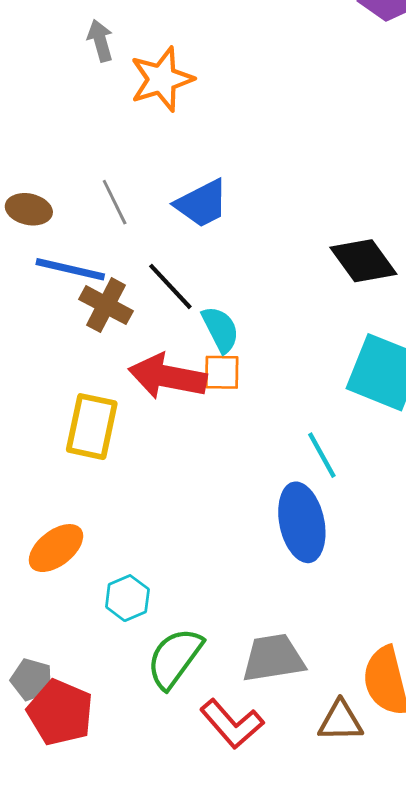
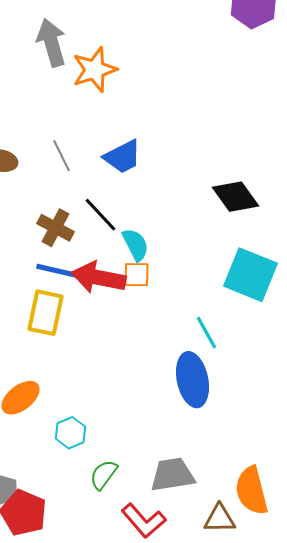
gray arrow: (100, 41) -> (52, 43), size x1.6
blue line: (70, 269) -> (61, 272), moved
green semicircle: (175, 658) -> (104, 475), size x0.7

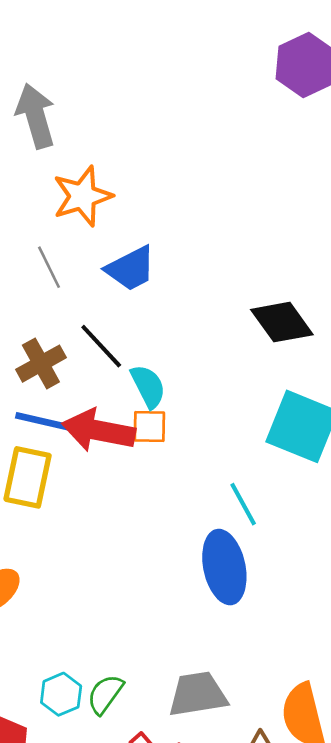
orange star: (95, 70) -> (82, 196), moved
brown cross: (56, 228) -> (41, 364), turned 33
cyan hexagon: (71, 433) -> (61, 694), moved

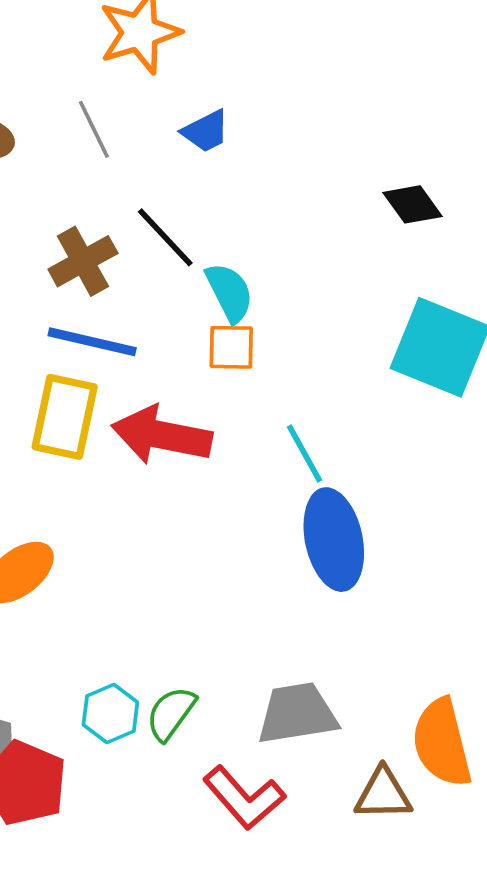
blue trapezoid: (131, 269) -> (206, 131), size x0.7
black diamond: (282, 322) -> (413, 204), size x0.7
red arrow: (99, 430) -> (162, 435), moved
cyan line: (243, 504) -> (304, 453), moved

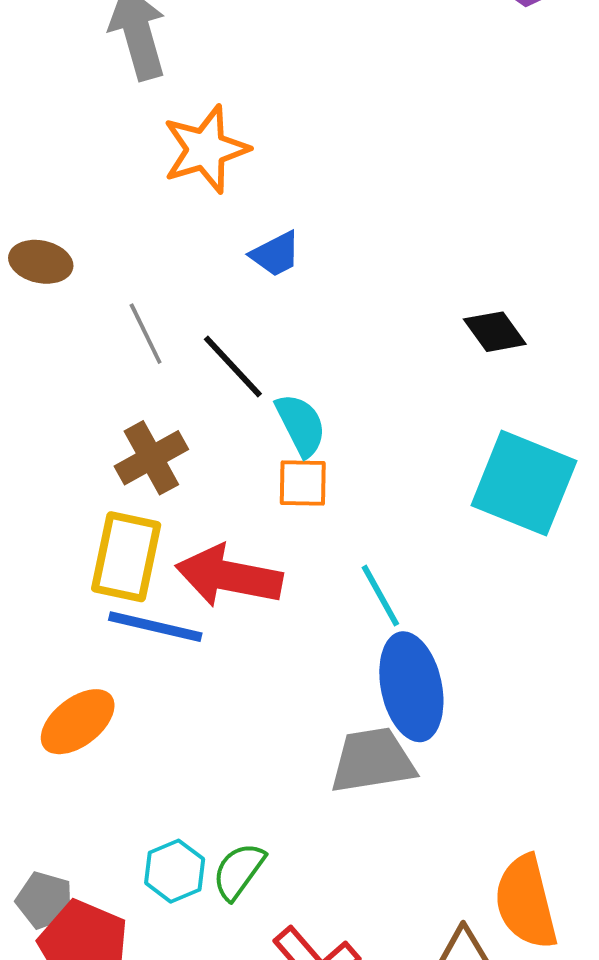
gray line: (94, 129) -> (146, 334), moved
brown cross: (83, 261) -> (151, 458), moved
blue line: (92, 342) -> (155, 627), moved
gray trapezoid: (297, 713) -> (373, 760), moved

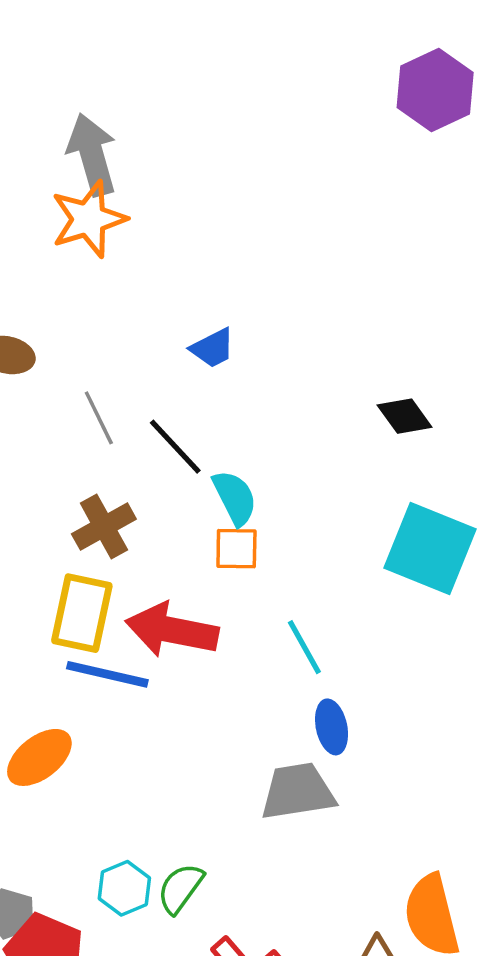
orange star: (206, 149) -> (89, 219), moved
blue ellipse: (411, 687) -> (332, 727), size x0.6

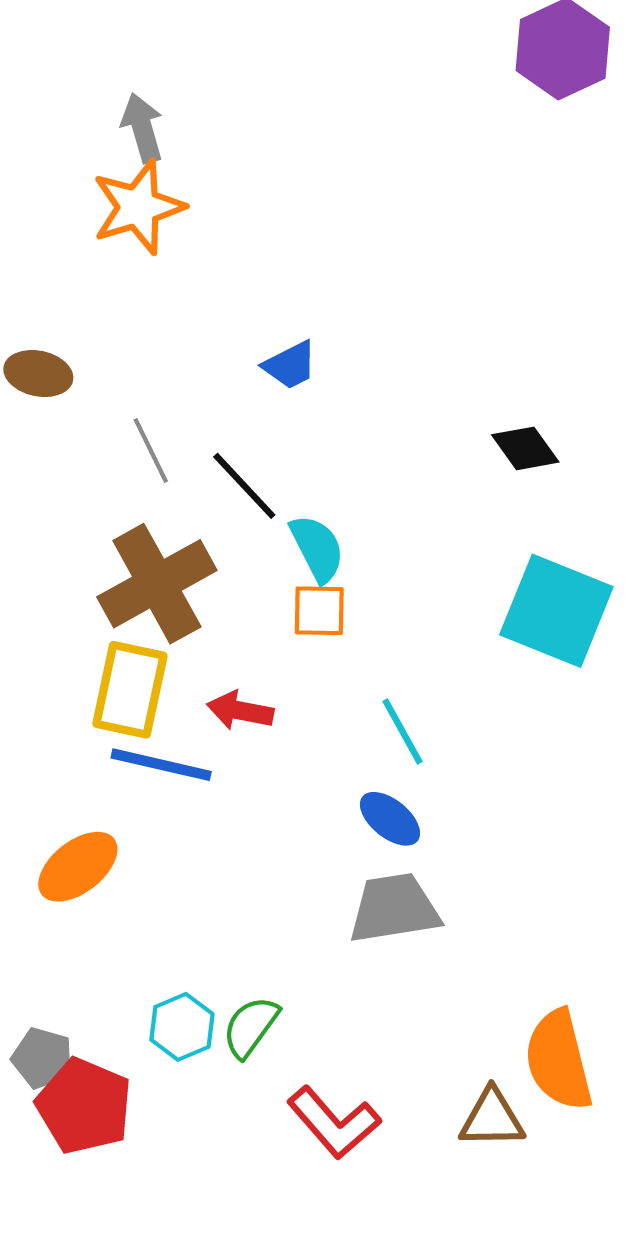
gray arrow: (92, 155) -> (142, 128), size x0.7
brown cross: (104, 527) -> (157, 584), size x1.5
red arrow: (172, 630) -> (240, 711), size x0.6
blue ellipse: (332, 727) -> (390, 819), moved, turned -39

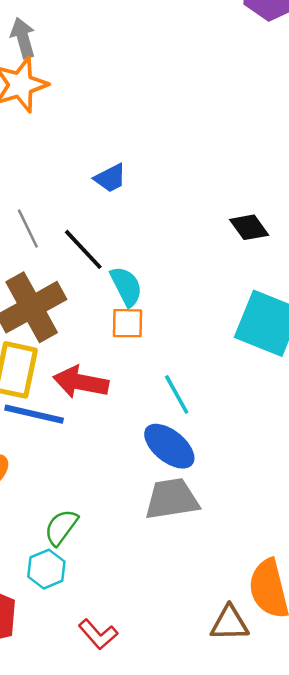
red arrow: (240, 711) -> (81, 382), size x1.4
blue ellipse: (390, 819) -> (169, 446), size x1.4
green semicircle: (251, 1027) -> (61, 527), moved
red L-shape: (334, 1123) -> (98, 634), moved, size x0.7

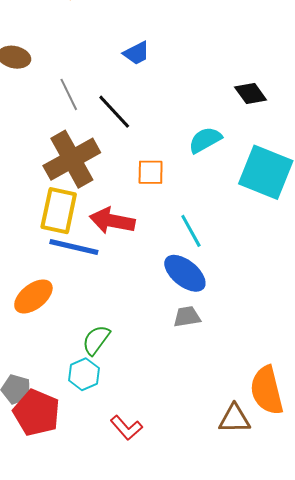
cyan semicircle: (126, 286) -> (205, 140), moved, turned -92
gray trapezoid: (172, 499) -> (187, 317), size x0.6

